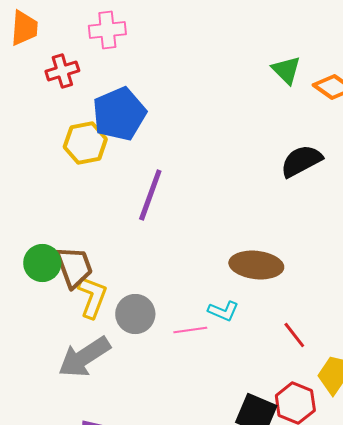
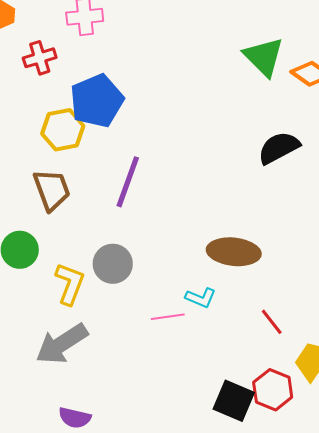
green triangle: (286, 70) -> (264, 57), size x1.4
brown trapezoid: (74, 267) -> (52, 190), moved
gray circle: (135, 314) -> (113, 264), moved

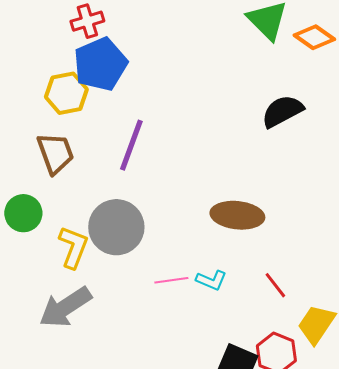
red cross: (40, 58) -> (87, 21), moved
gray circle: (113, 264) -> (116, 227), size x1.4
cyan L-shape: (201, 298) -> (211, 280), moved

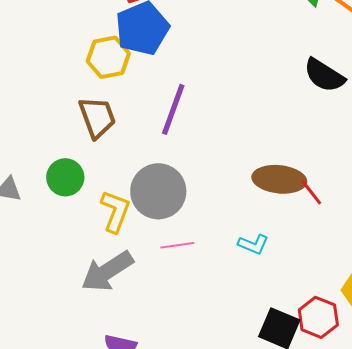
black semicircle: (282, 111) -> (324, 75), turned -120
pink line: (171, 280) -> (177, 245), moved
red line: (275, 285) -> (311, 192), moved

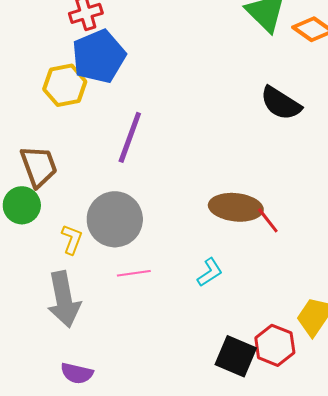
brown trapezoid: (97, 117) -> (39, 166), moved
yellow L-shape: (115, 211) -> (72, 239), size x0.7
cyan L-shape: (253, 244) -> (210, 272), turned -56
gray arrow: (107, 271) -> (64, 299), turned -68

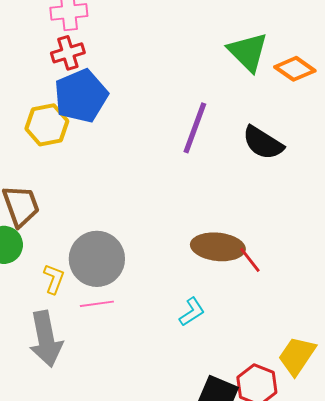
purple line: (130, 137) -> (195, 128), moved
pink line: (134, 273) -> (97, 304), moved

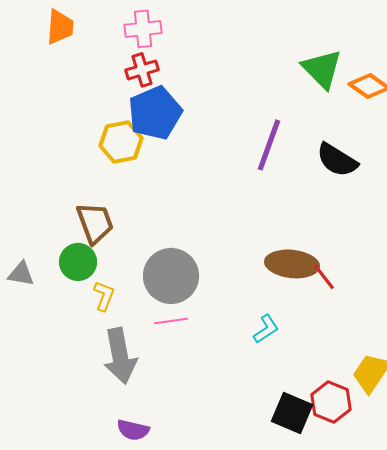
yellow L-shape: (54, 279) -> (104, 296), moved

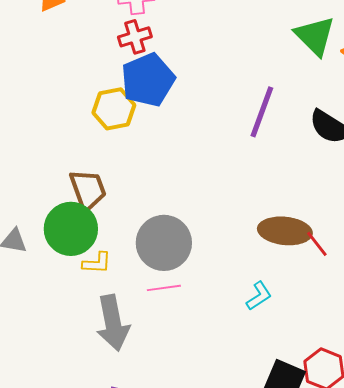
green circle: (78, 262) -> (71, 229), size x1.4
yellow L-shape: (104, 296) -> (97, 263), turned 72

